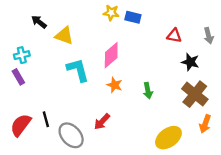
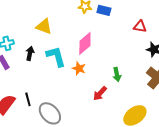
black arrow: (39, 22) -> (30, 53), moved, turned 64
orange star: (115, 85) -> (79, 68), moved
red arrow: (102, 122) -> (100, 93), moved

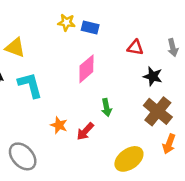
pink diamond: (85, 43) -> (86, 69), moved
orange star: (79, 68) -> (59, 125), moved

